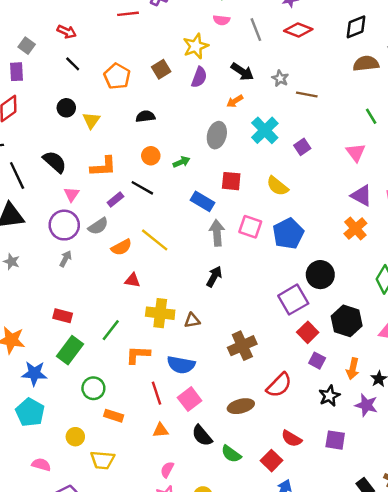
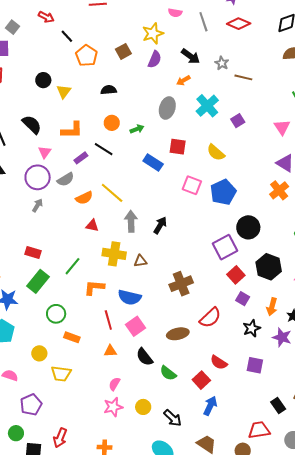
black line: (73, 64) -> (67, 36), moved
gray arrow: (217, 233) -> (131, 221), moved

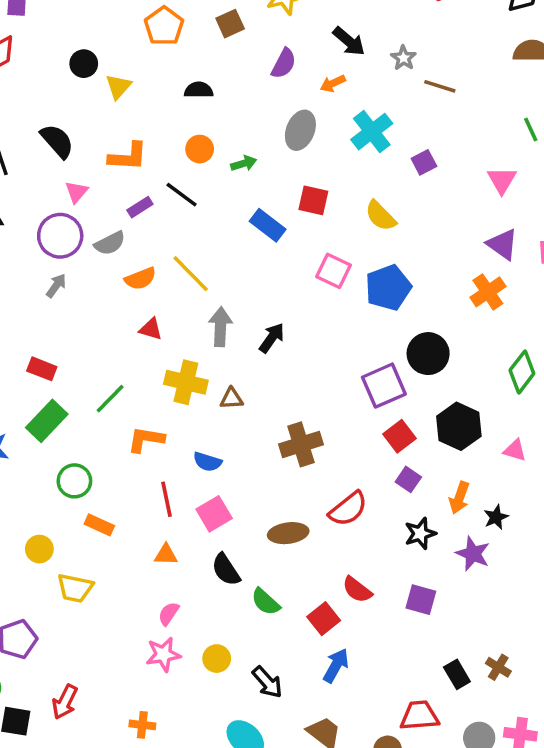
purple semicircle: (155, 59) -> (284, 63), moved
blue semicircle: (130, 297) -> (207, 462), size x0.7

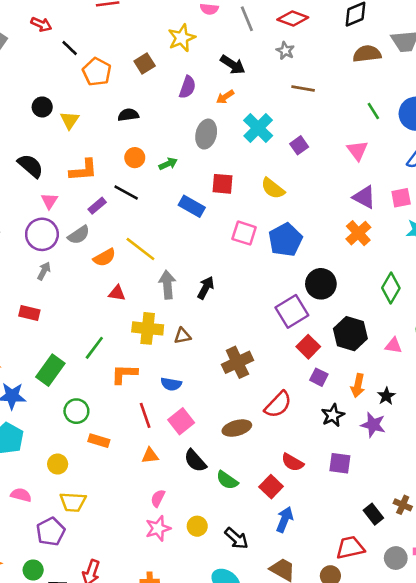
gray star: (404, 58) -> (285, 51), moved
red rectangle: (42, 369) -> (29, 313), moved
yellow trapezoid: (75, 588) -> (73, 502), moved

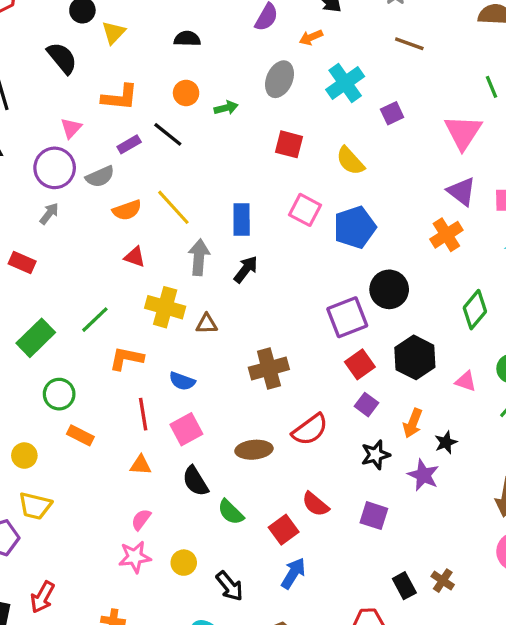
pink triangle: (357, 150) -> (463, 132), size x1.4
black semicircle: (30, 166) -> (62, 58), moved
blue rectangle: (192, 206) -> (242, 220), moved, turned 50

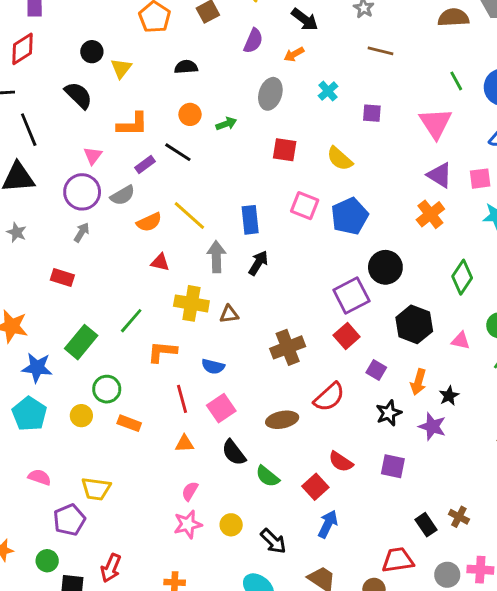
cyan cross: (345, 83) -> (328, 91), size x0.6
purple square: (392, 113) -> (372, 113), turned 36
red square: (360, 364) -> (347, 336), moved
yellow circle: (24, 456) -> (81, 416), moved

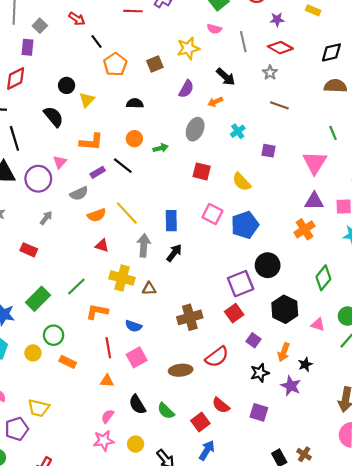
purple triangle: (440, 175) -> (314, 201), turned -36
purple circle: (82, 192) -> (38, 179), moved
black semicircle: (234, 453) -> (137, 405), moved

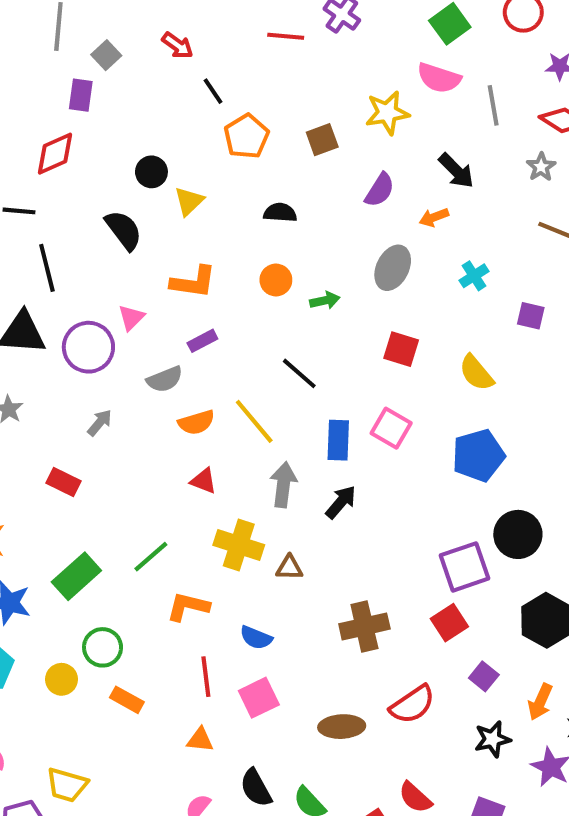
pink semicircle: (214, 29) -> (439, 78), size x1.5
black line: (123, 166) -> (299, 373), moved
pink square: (212, 214) -> (391, 428), moved

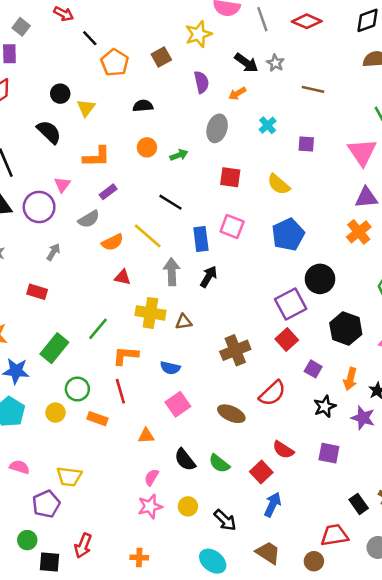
gray star: (541, 167) -> (275, 63), moved
purple semicircle: (380, 190) -> (201, 82), turned -35
red line: (206, 677) -> (120, 391), moved
brown ellipse: (342, 727) -> (231, 414), turned 36

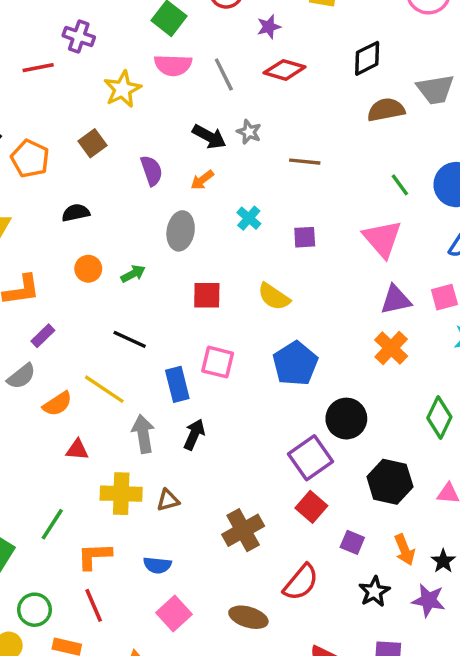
yellow star: (198, 34) -> (122, 89), moved
orange arrow: (350, 379) -> (405, 550), turned -30

